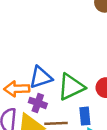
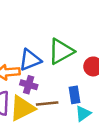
green triangle: (71, 87) -> (61, 51), moved

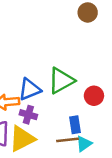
brown line: (47, 103) -> (67, 140), moved

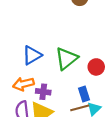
blue triangle: (30, 89) -> (32, 55), moved

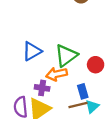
orange arrow: (23, 84) -> (57, 74), moved

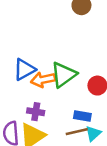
orange arrow: (57, 74) -> (43, 80), moved
blue rectangle: (83, 91) -> (82, 116), turned -64

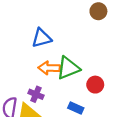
blue triangle: (24, 69) -> (42, 38), moved

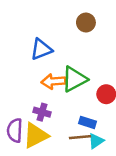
brown circle: (98, 11) -> (86, 23), moved

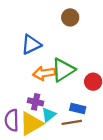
cyan triangle: (96, 141) -> (49, 115), moved

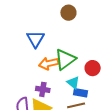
blue triangle: (31, 45) -> (35, 39), turned -30
cyan triangle: (49, 115) -> (73, 83), moved, turned -40

